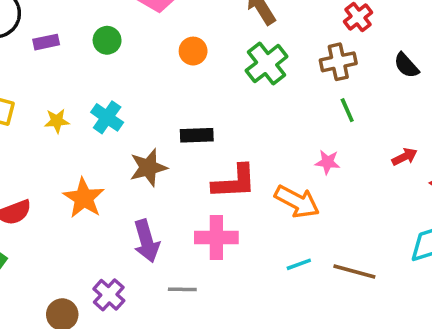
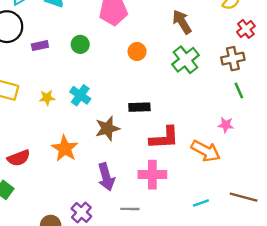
cyan line: (299, 264) -> (201, 203), moved

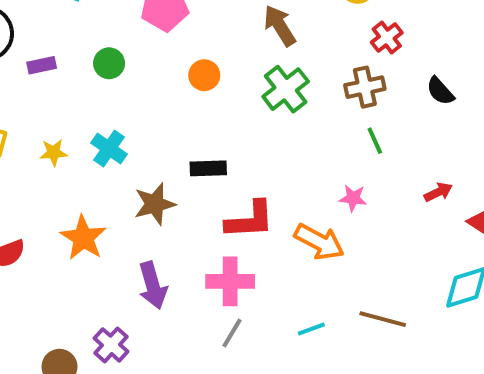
gray line: (130, 209) -> (232, 333), moved, turned -60

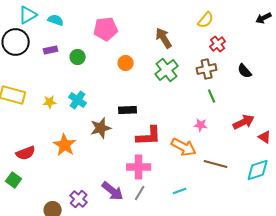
purple rectangle: (42, 65) -> (51, 50), moved
red arrow: (438, 192) -> (244, 122), size x1.5
purple arrow: (153, 285) -> (113, 191), moved, turned -35
brown line: (383, 319) -> (216, 164), moved

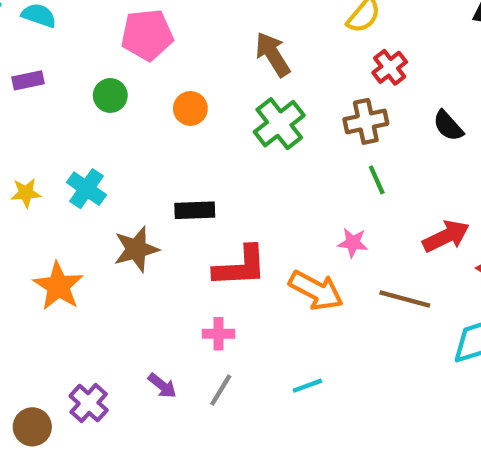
green circle: (78, 57) -> (110, 95), moved
brown line: (216, 164) -> (405, 299), moved
pink cross: (139, 167) -> (219, 334), size x0.6
purple arrow: (113, 191) -> (162, 386), size x0.6

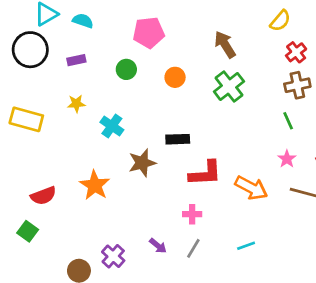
brown cross: (366, 121) -> (297, 85), moved
yellow star: (26, 193) -> (76, 104), moved
pink star: (353, 243) -> (287, 159), moved, turned 30

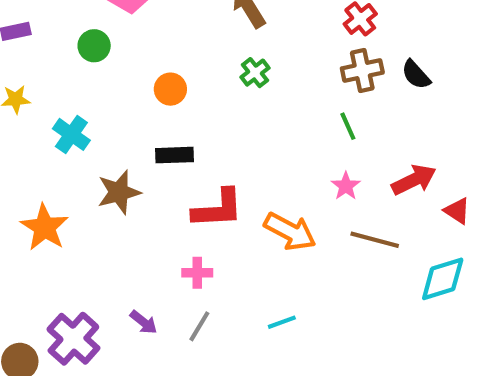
orange circle: (175, 77) -> (170, 89), moved
green cross: (229, 87) -> (255, 73), size x0.6
purple cross: (113, 256) -> (73, 339), size x1.4

